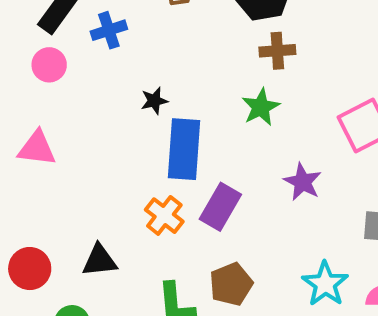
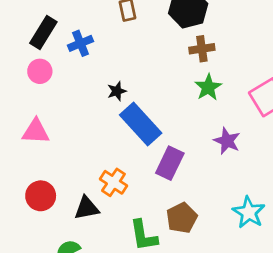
green star: (261, 107) -> (208, 87), moved
blue rectangle: (184, 149) -> (141, 124), turned -42
orange cross: (164, 216) -> (113, 182), moved
red circle: (30, 269) -> (41, 196), moved

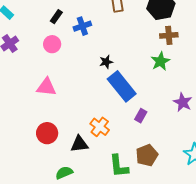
black rectangle: (43, 32) -> (56, 17), size x0.6
green star: (208, 87) -> (160, 61), moved
purple rectangle: (170, 163) -> (141, 116), size x0.6

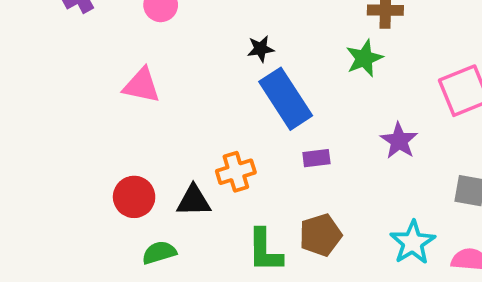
purple rectangle: (141, 116) -> (316, 158), turned 48
orange cross: (100, 127) -> (236, 172), turned 30
red circle: (47, 133) -> (134, 197), moved

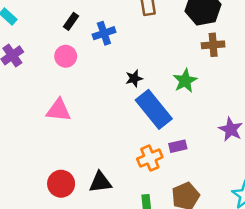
green star: (364, 58) -> (185, 81), moved
orange cross: (236, 172) -> (150, 158), moved

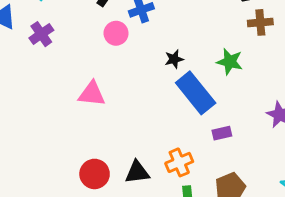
pink circle: (66, 56) -> (116, 33), moved
green star: (185, 81) -> (230, 62), turned -30
orange cross: (150, 158) -> (179, 162), moved

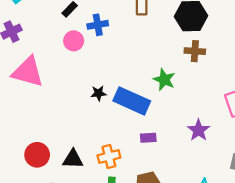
black star: (174, 59) -> (99, 93), moved
blue rectangle: (196, 93) -> (132, 101), turned -36
pink triangle: (92, 94) -> (28, 72), moved, size x1.4

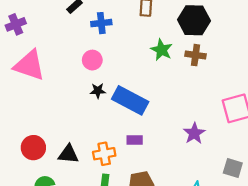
pink circle: (74, 41) -> (92, 60), moved
green star: (164, 80) -> (162, 50), moved
purple rectangle: (148, 138) -> (135, 140), moved

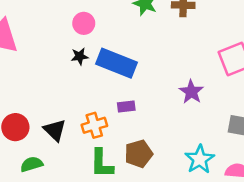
pink circle: (92, 60) -> (84, 23), moved
black triangle: (68, 154) -> (55, 130), turned 45

